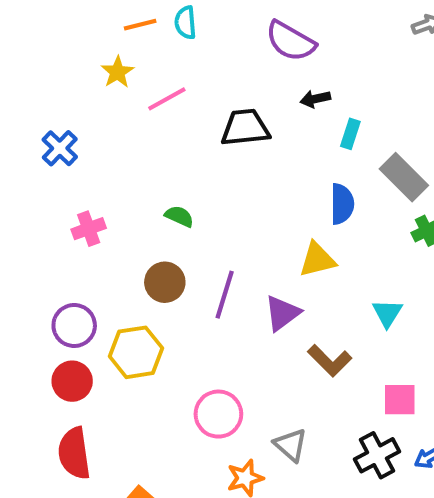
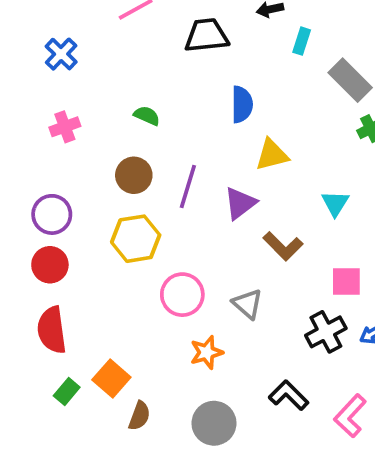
blue cross: (60, 148) -> (61, 54), moved
blue semicircle: (342, 204) -> (242, 104), moved
yellow hexagon: (136, 352) -> (136, 239), moved
gray triangle: (291, 445) -> (248, 304), moved

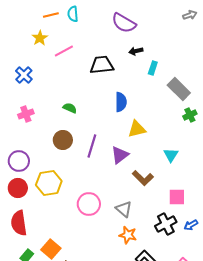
yellow hexagon: (136, 239) -> (49, 183), moved
orange star: (207, 352) -> (128, 235), moved, turned 30

